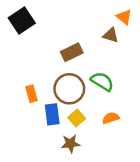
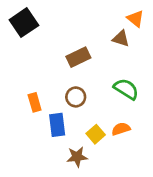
green semicircle: (102, 81) -> (126, 89), moved
brown circle: (69, 89) -> (76, 97), size x0.6
yellow square: (77, 118) -> (96, 134), moved

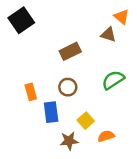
green semicircle: (126, 89) -> (113, 80), turned -65
orange semicircle: (121, 129) -> (106, 136), moved

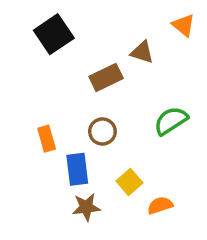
black square: (21, 20) -> (54, 34), moved
brown triangle: (108, 35) -> (142, 52), moved
brown star: (69, 141) -> (86, 207), moved

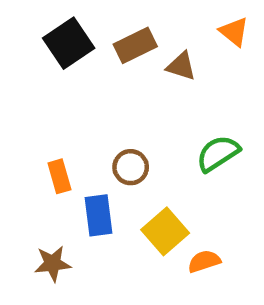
brown rectangle: (106, 77) -> (135, 45), moved
yellow square: (129, 182) -> (165, 231), size x1.4
brown star: (86, 207) -> (53, 264), moved

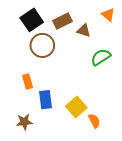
green semicircle: (218, 153) -> (101, 57), moved
brown circle: (131, 167) -> (42, 45), moved, size x1.5
orange semicircle: (204, 261) -> (94, 121), turned 80

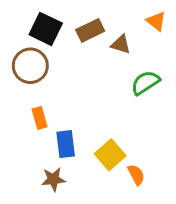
black square: (32, 20) -> (46, 29), turned -30
brown circle: (42, 45) -> (30, 66), moved
brown star: (24, 122) -> (53, 179), moved

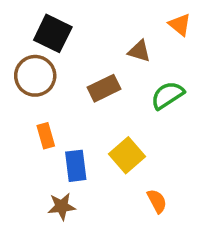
brown rectangle: (90, 30) -> (104, 88), moved
yellow square: (110, 155) -> (127, 155), moved

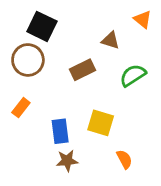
orange rectangle: (46, 136) -> (21, 108), moved, turned 54
yellow square: (127, 155) -> (101, 123), turned -32
brown star: (62, 206) -> (67, 161), moved

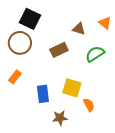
orange triangle: (143, 19) -> (105, 23), moved
orange semicircle: (124, 159) -> (89, 105), moved
brown star: (67, 161) -> (60, 118), moved

